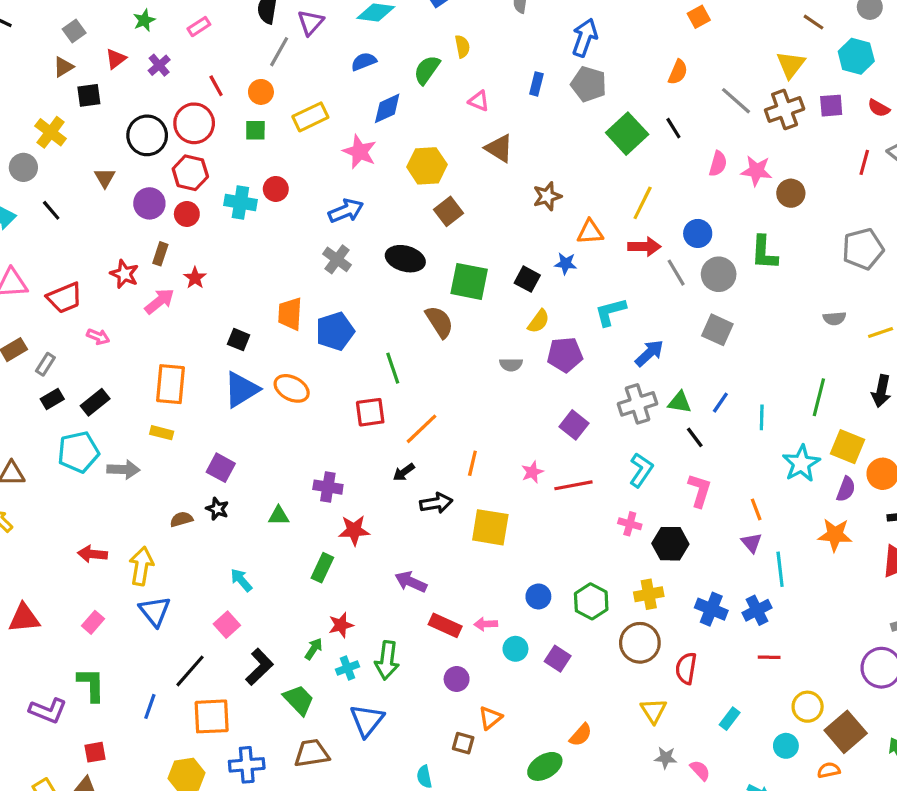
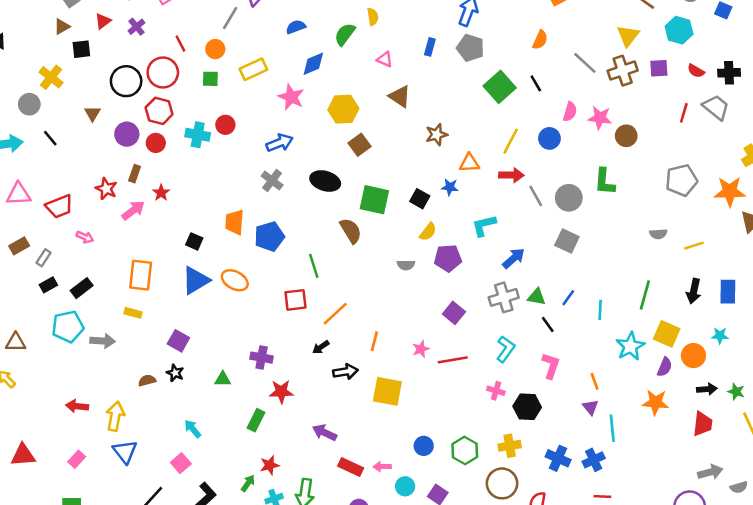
blue circle: (698, 233) -> (549, 138), moved

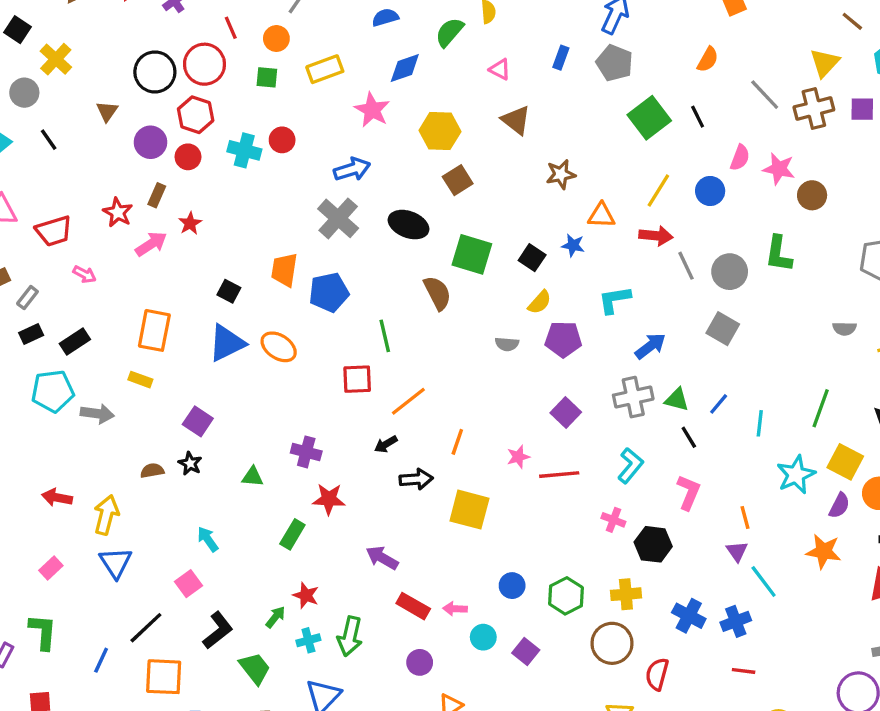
black square: (81, 49) -> (17, 30), moved, turned 36
gray cross: (272, 181) -> (338, 218), size x1.4
cyan line: (612, 428) -> (764, 581), turned -36
red star: (270, 465) -> (306, 595), turned 30

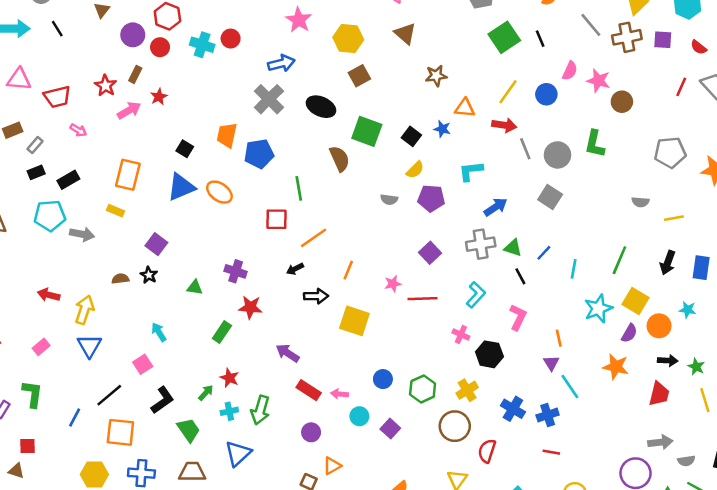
yellow cross: (626, 594) -> (467, 390), turned -30

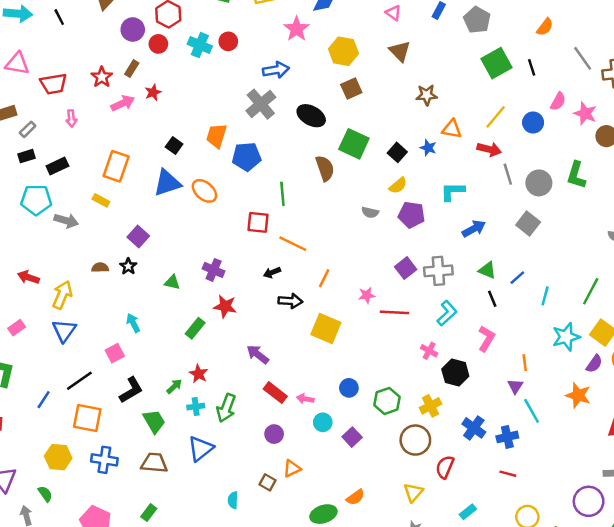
pink arrow: (78, 130) -> (71, 118), turned 49
orange line: (314, 238) -> (293, 244), turned 56
gray cross: (481, 244) -> (438, 271), moved

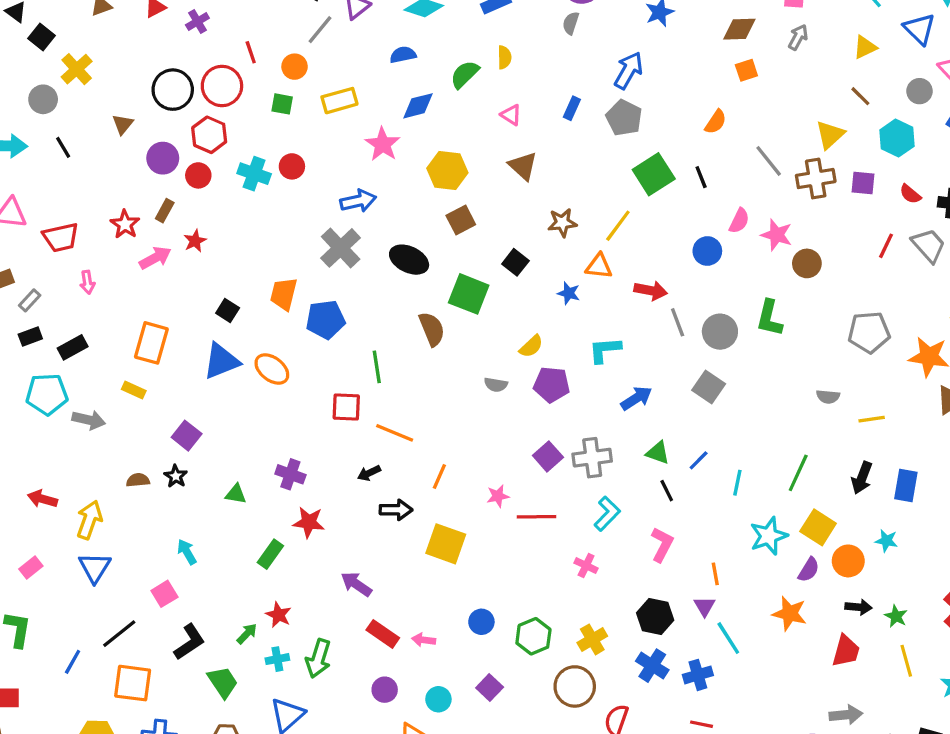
yellow line: (496, 117) -> (618, 226), moved
black square: (397, 152) -> (515, 262), moved
black hexagon: (455, 373) -> (655, 616), moved
cyan circle: (323, 422) -> (438, 699), moved

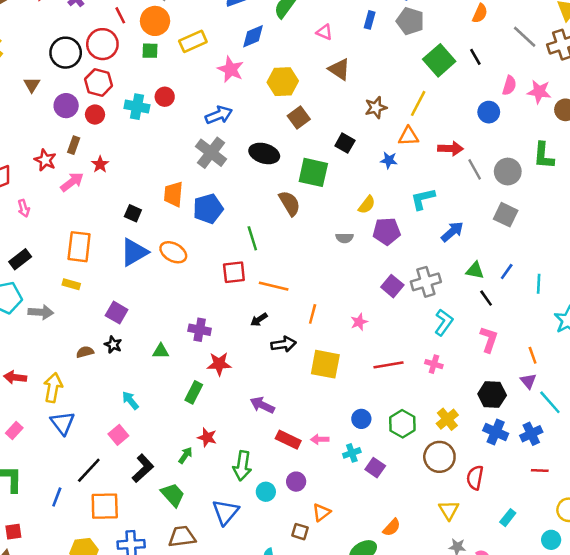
orange circle: (295, 67) -> (155, 21), size x1.5
red line: (537, 517) -> (389, 365), moved
cyan cross: (277, 659) -> (352, 453), moved
cyan circle: (438, 699) -> (266, 492), moved

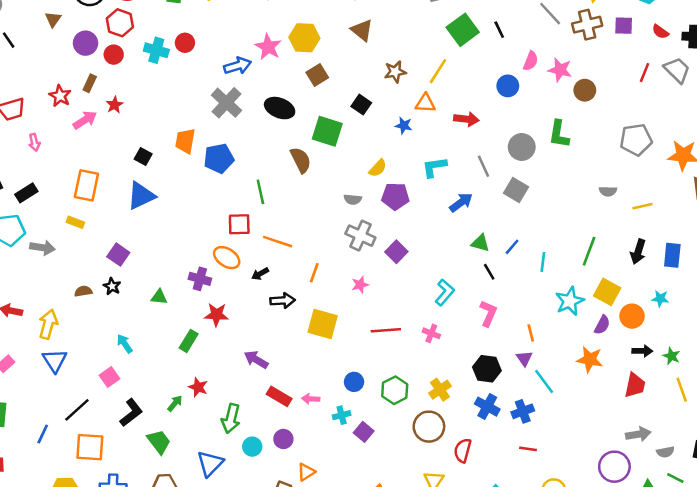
pink star: (231, 69) -> (268, 47), moved
gray line: (475, 169) -> (483, 166), moved
orange ellipse: (173, 252) -> (227, 258), moved
gray cross: (426, 282) -> (360, 236), moved, turned 36

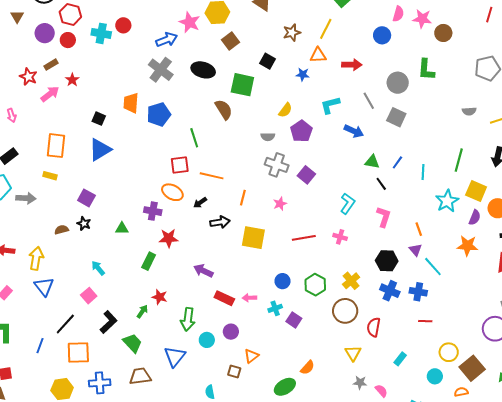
brown rectangle: (90, 83) -> (51, 65), turned 40
purple pentagon: (395, 196) -> (301, 131), turned -30
blue arrow: (461, 202) -> (354, 131), turned 66
blue cross: (523, 411) -> (418, 292), turned 36

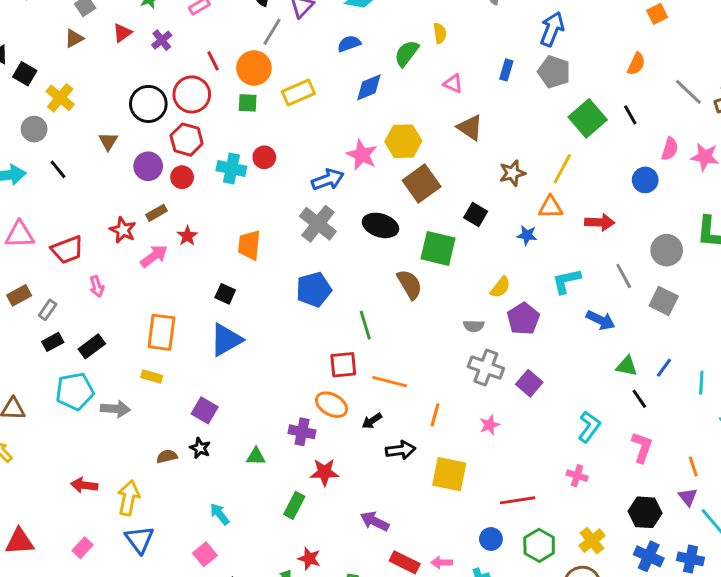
brown square: (230, 41) -> (422, 184), size x1.4
orange trapezoid: (131, 103) -> (249, 245), moved
red line: (304, 238) -> (518, 500), moved

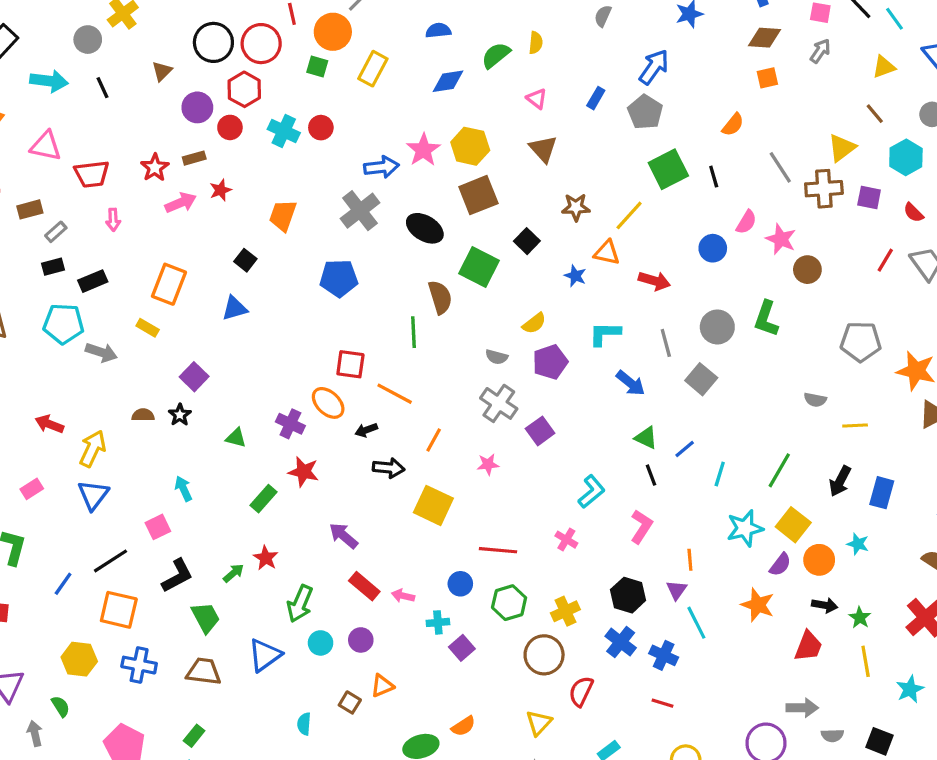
yellow rectangle: (298, 93) -> (373, 69), turned -52
green line: (365, 325) -> (413, 332), moved
blue triangle: (226, 340) -> (235, 308), size x0.7

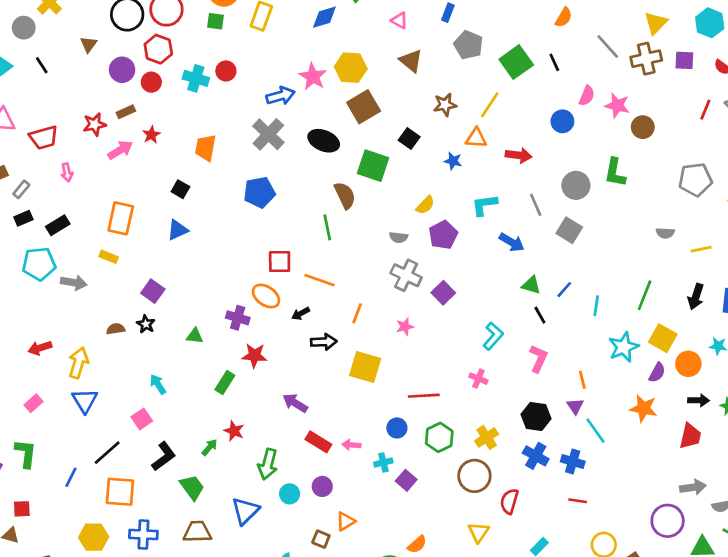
gray pentagon: (645, 112) -> (468, 45), moved
red star: (155, 168) -> (95, 124), turned 30
red arrow: (49, 424) -> (40, 348), turned -30

